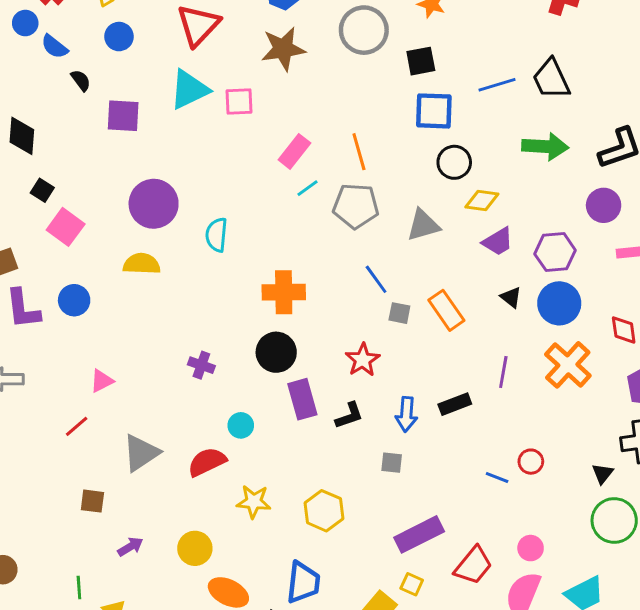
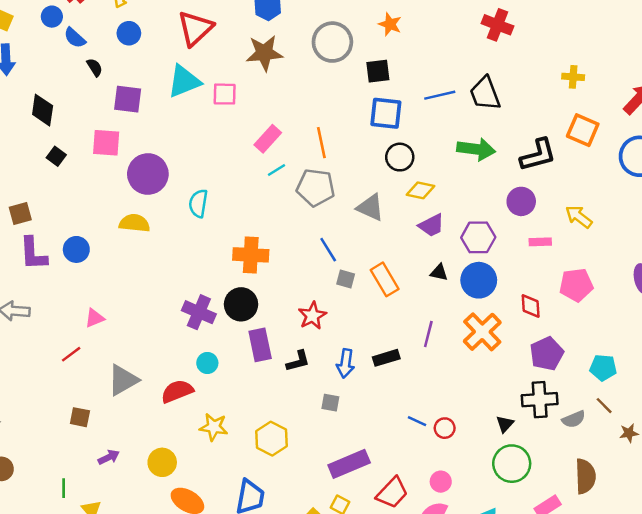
gray triangle: (423, 225) -> (370, 207), turned 36
pink square: (66, 227) -> (106, 143), moved, turned -36
black triangle: (511, 297) -> (439, 272), turned -30
purple cross: (201, 365) -> (199, 312), moved, size x1.5
red circle: (531, 462) -> (445, 428), moved

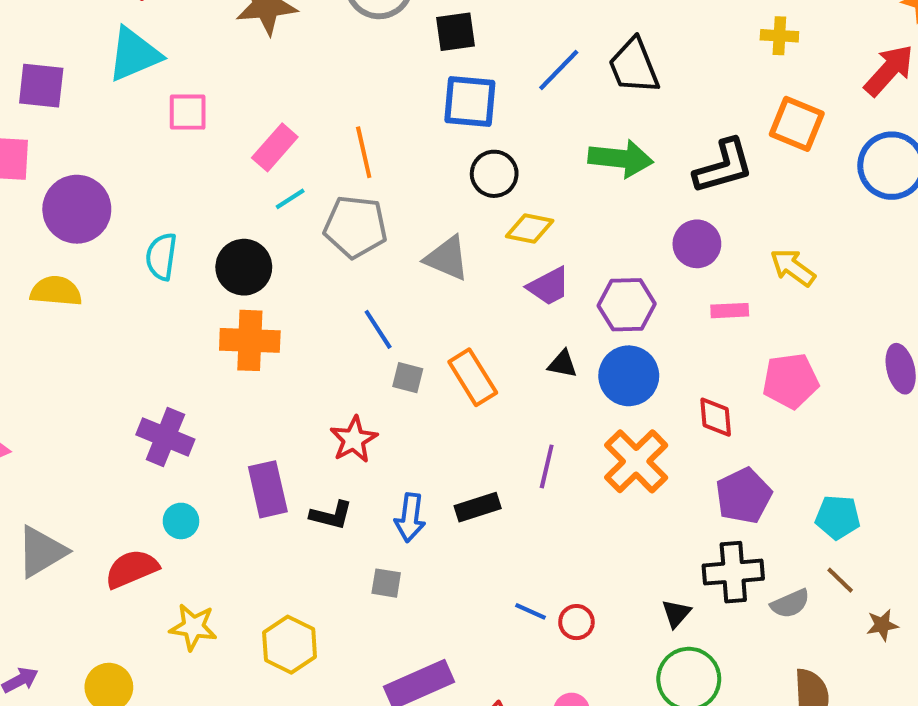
pink square: (225, 94) -> (188, 112), moved
blue line: (440, 95) -> (559, 70), turned -32
black circle: (241, 304) -> (244, 267), moved
black L-shape: (298, 361) -> (331, 515), turned 30

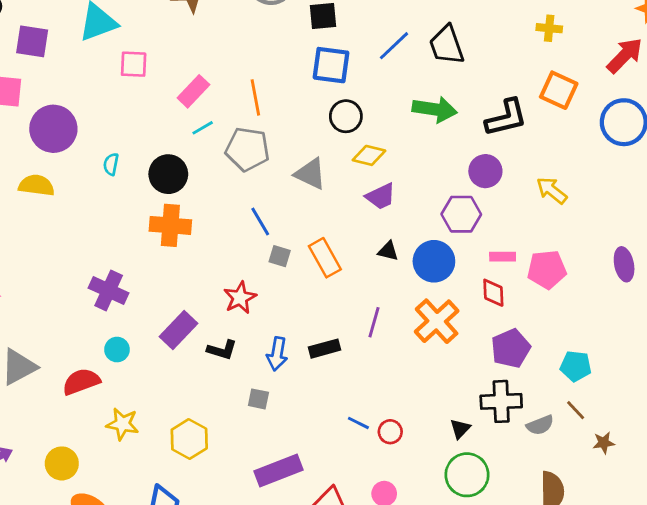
cyan semicircle: (161, 256) -> (111, 164), size x0.7
purple hexagon: (627, 305) -> (461, 214), moved
pink rectangle: (730, 311) -> (503, 257), moved
purple rectangle: (268, 489) -> (179, 330), turned 54

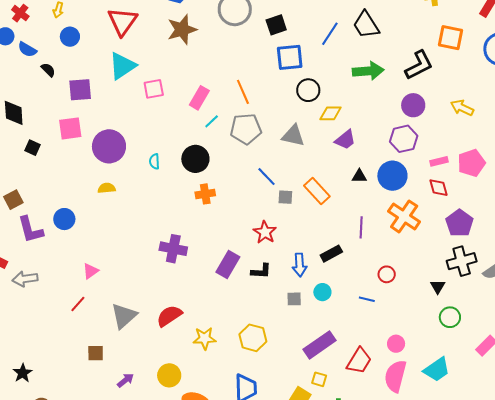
yellow semicircle: (36, 185) -> (107, 188), size x0.7
orange cross: (170, 225) -> (205, 194), size x0.7
cyan circle: (117, 350) -> (322, 292), moved
red circle: (390, 432) -> (387, 274), moved
green circle: (467, 475) -> (450, 317), size x0.7

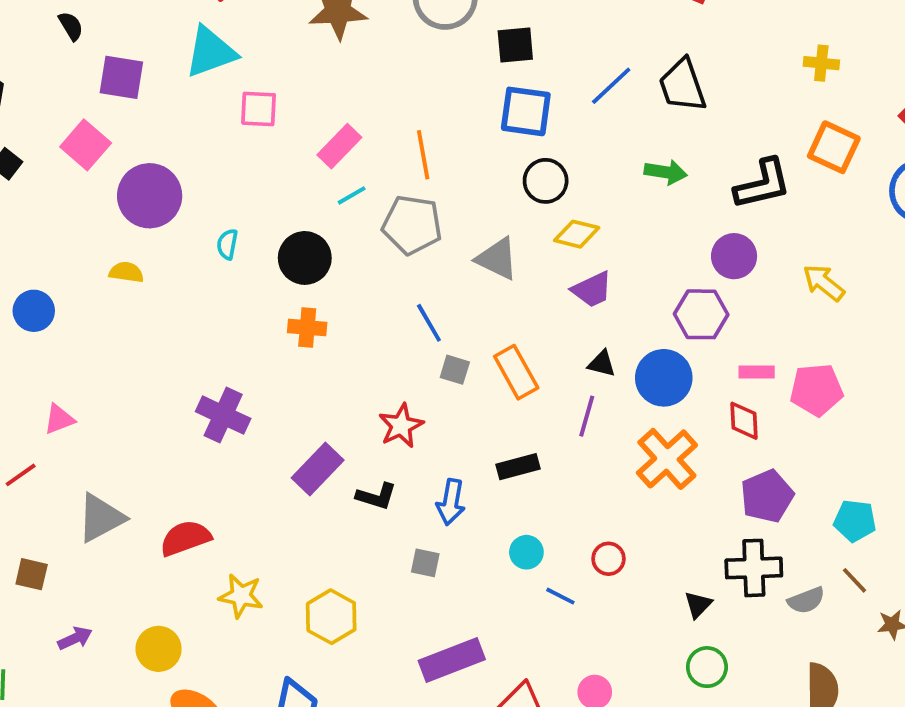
green arrow: (368, 71) -> (666, 172), size x0.7
pink square: (70, 128) -> (86, 145), turned 35
purple line: (361, 227) -> (587, 416), moved
black rectangle: (331, 254) -> (518, 467), moved
cyan circle: (322, 292) -> (526, 552), moved

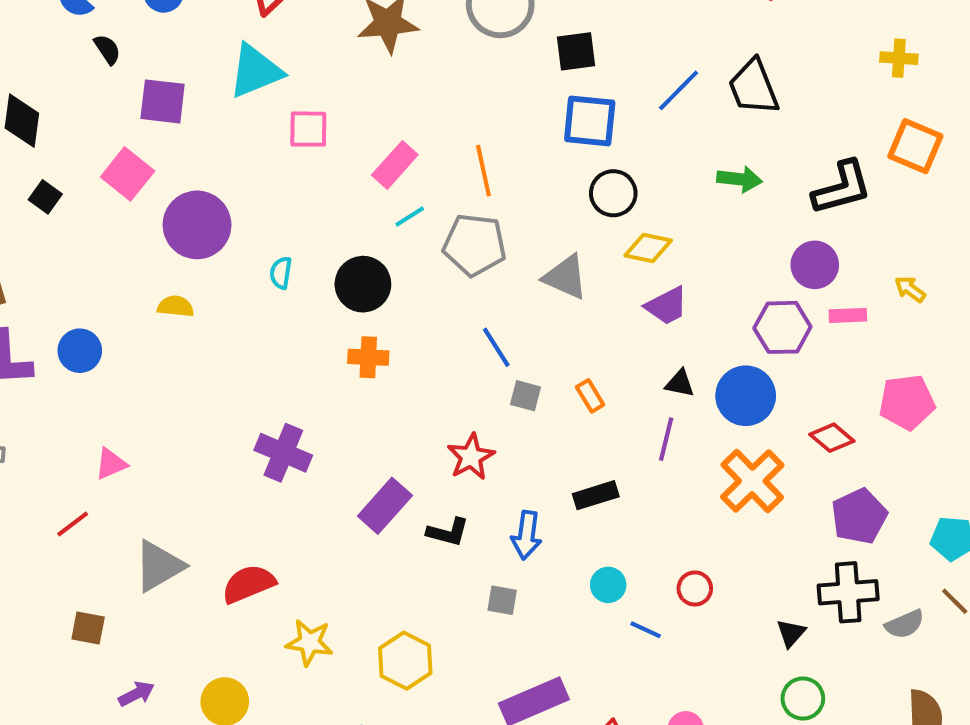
yellow arrow: (824, 283) -> (910, 289), size x0.7
orange rectangle: (516, 372) -> (590, 396), size x0.6
pink rectangle: (757, 372) -> (848, 315), moved
red diamond: (744, 421) -> (832, 438), turned -45

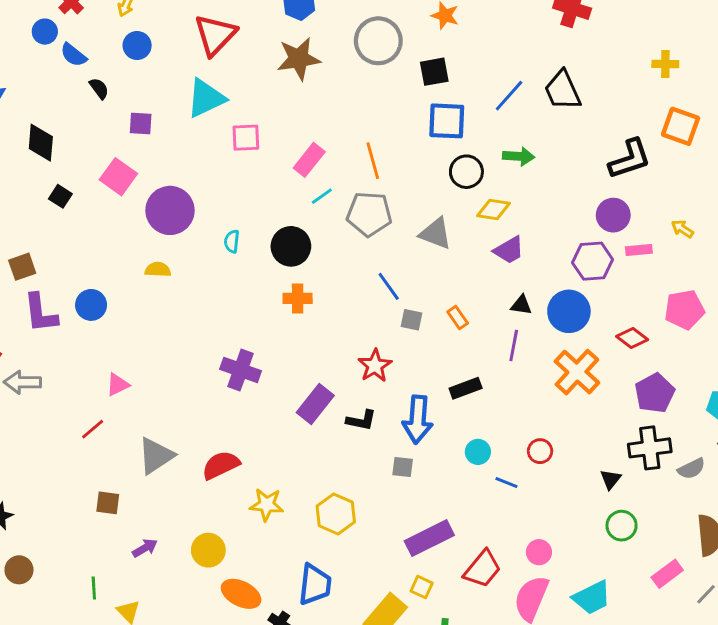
purple square: (163, 101) -> (141, 124), size x0.7
green arrow: (739, 179) -> (519, 156), moved
blue arrow: (527, 535) -> (418, 420), size x1.4

